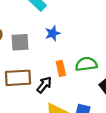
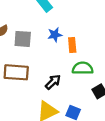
orange rectangle: (61, 68) -> (72, 45), moved
black arrow: (44, 85) -> (53, 82), moved

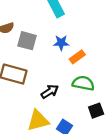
orange rectangle: (72, 45) -> (77, 57), turned 48

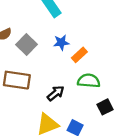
gray square: (27, 41) -> (26, 44), turned 36

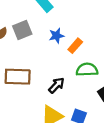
gray square: (26, 44) -> (22, 30), moved, turned 30

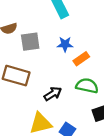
gray square: (22, 30) -> (30, 42), moved

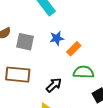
gray square: (30, 42) -> (25, 42), turned 30

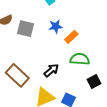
brown rectangle: (18, 75) -> (17, 75), moved, turned 35

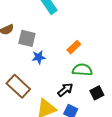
blue star: (56, 26) -> (39, 57), moved
black arrow: (51, 70) -> (65, 90), moved

